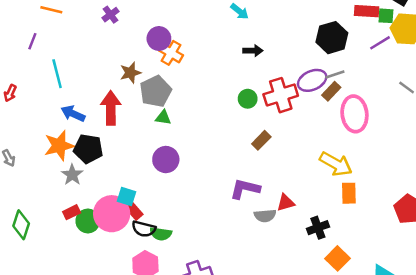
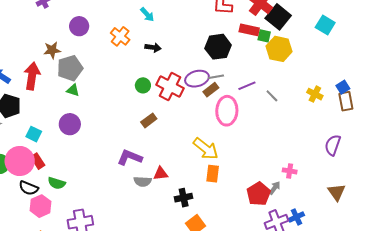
purple line: (380, 43) -> (247, 86), moved
orange cross: (171, 53) -> (120, 36), moved
red cross: (281, 95) -> (170, 87), turned 36
cyan square: (127, 197) -> (34, 134), moved
black semicircle: (144, 229) -> (29, 188), moved

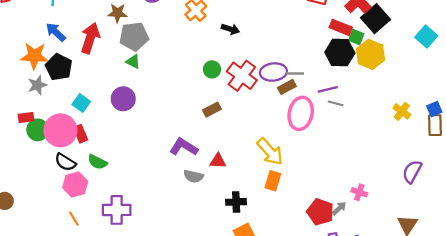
black hexagon: (218, 47) -> (340, 53), moved
gray line: (272, 96) -> (336, 103), moved, turned -40
red triangle: (161, 173) -> (218, 161), moved
red pentagon: (259, 194) -> (320, 212), turned -30

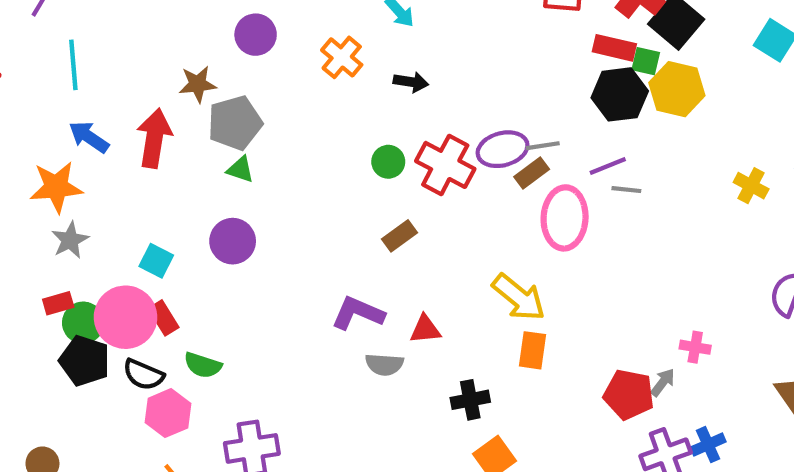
black pentagon: (59, 67) -> (85, 361), moved

